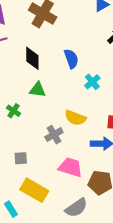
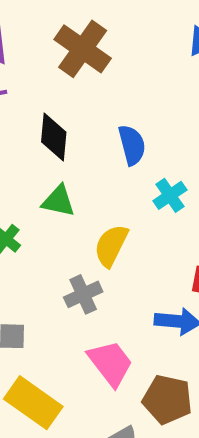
yellow semicircle: (75, 118) -> (111, 246), moved, turned 90
pink trapezoid: (71, 167) -> (110, 363), turned 30

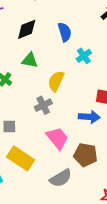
black diamond: (54, 137) -> (27, 29), turned 65

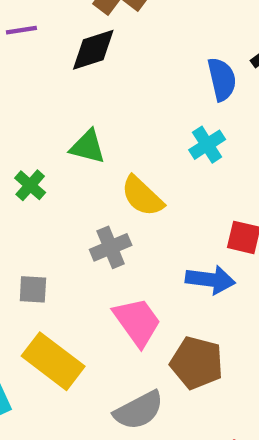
black diamond: (27, 29) -> (93, 50), moved
blue semicircle: (65, 32) -> (222, 79), moved
yellow semicircle: (56, 81) -> (142, 196), turned -75

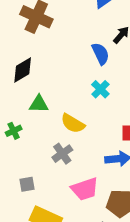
black diamond: (93, 50) -> (23, 70), moved
green cross: (30, 185) -> (14, 131), turned 35
pink trapezoid: (137, 322) -> (85, 189), turned 120

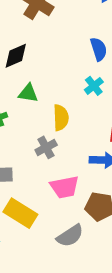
yellow semicircle: (73, 123) -> (61, 118), turned -130

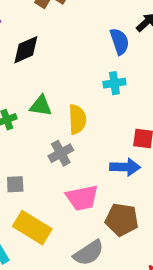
cyan cross: (94, 86) -> (114, 83), turned 30
green triangle: (28, 93) -> (41, 106), moved

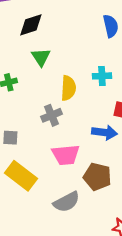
cyan cross: (114, 83) -> (102, 76), moved
green triangle: (41, 106) -> (41, 57), moved, turned 42

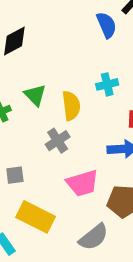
green triangle: (41, 57) -> (35, 95), moved

